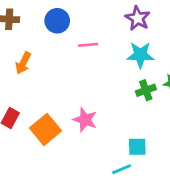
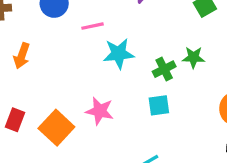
cyan star: (140, 55) -> (119, 54), moved
cyan square: (137, 147) -> (159, 105), moved

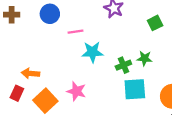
orange arrow: (22, 56) -> (30, 73), moved, turned 72
cyan square: (159, 105) -> (135, 89), moved, size x1.5

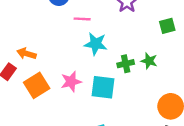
cyan square: (135, 89) -> (103, 87), moved
pink star: (76, 91) -> (71, 82), turned 30

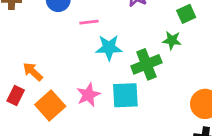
orange arrow: (26, 54) -> (33, 72), turned 36
green star: (149, 61) -> (172, 40), moved
green cross: (126, 64) -> (146, 64), size x1.5

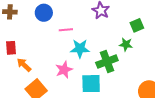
red rectangle: (16, 95) -> (11, 48), moved, turned -32
pink star: (88, 95) -> (64, 70), moved

